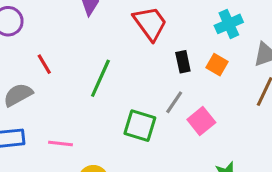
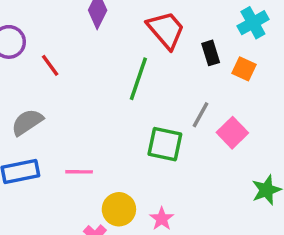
black rectangle: (183, 62) -> (211, 53), moved
red line: (44, 64) -> (50, 65), moved
green line: (100, 78) -> (138, 79), moved

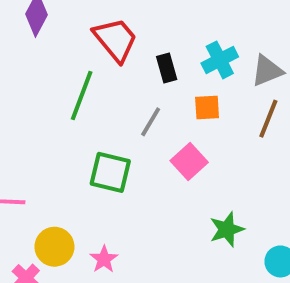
cyan cross: (253, 23) -> (220, 60), moved
orange square: (244, 69) -> (207, 107), moved, turned -30
gray line: (200, 115) -> (151, 122), moved

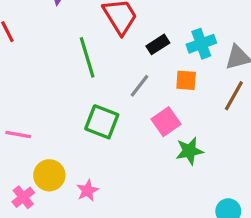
black rectangle: (167, 68) -> (158, 44), turned 65
green line: (82, 95) -> (87, 57), turned -45
green star: (227, 229) -> (189, 151), moved

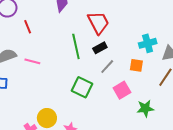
black rectangle: (158, 44) -> (100, 48), moved
pink line: (18, 135) -> (32, 61), moved
green star: (189, 151) -> (145, 108), moved

